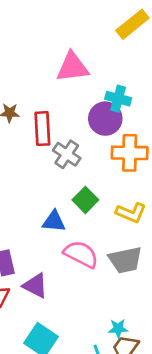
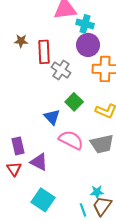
cyan cross: (118, 99) -> (85, 24), moved
blue triangle: (54, 221) -> (52, 117), turned 42

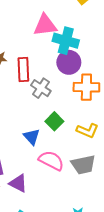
cyan cross: (85, 24) -> (66, 41), size x1.4

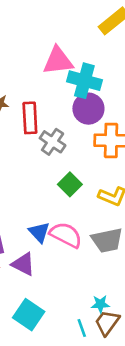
blue triangle: (32, 137) -> (39, 232), moved

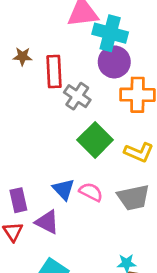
green square: (70, 184) -> (95, 140), size x1.4
pink semicircle: (66, 235) -> (91, 192), size x0.7

